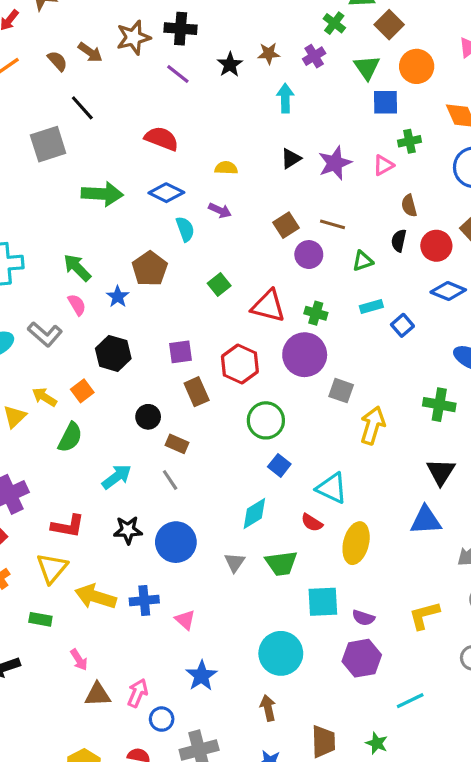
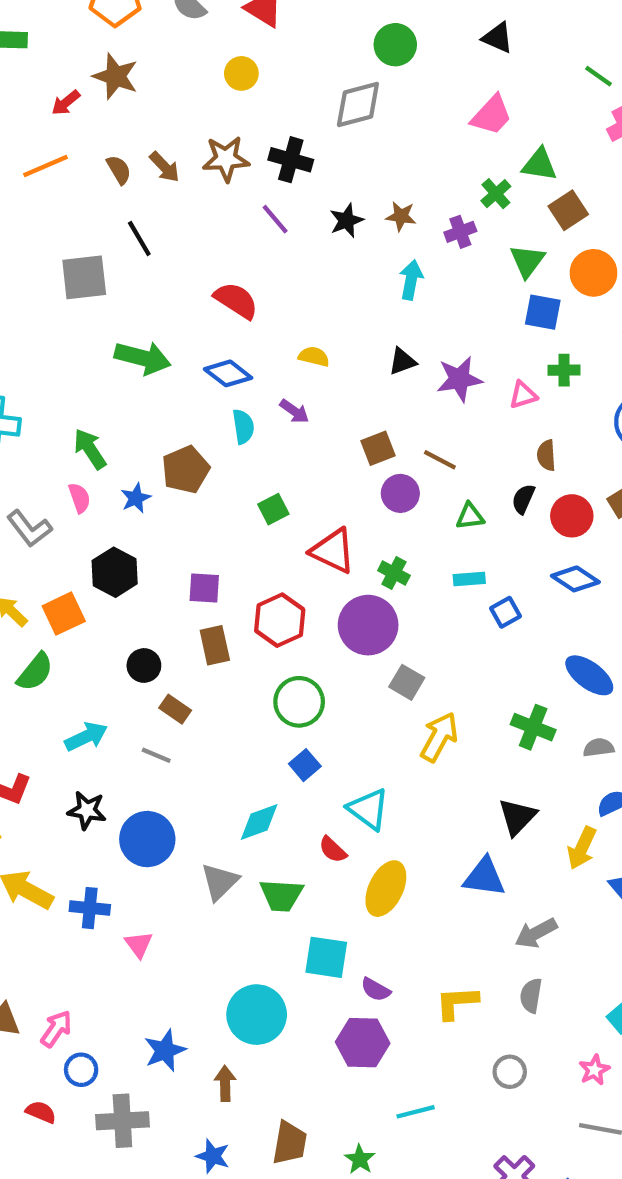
orange square: (82, 391) -> (64, 614), size x1.4
gray line: (170, 480) -> (156, 755), turned -45
gray triangle: (235, 562) -> (220, 882), size x1.4
blue star: (201, 676) -> (165, 1051), moved

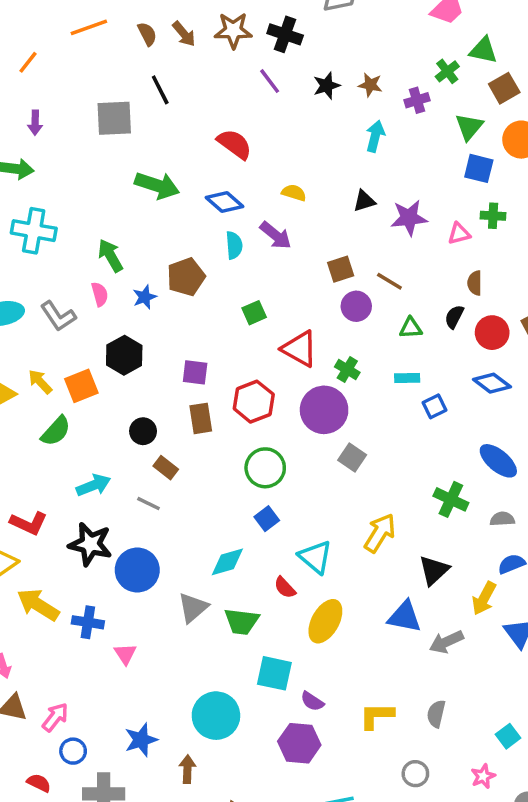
purple arrow: (294, 411) -> (276, 235), size x1.4
yellow arrow: (439, 737) -> (380, 533), moved
black star: (87, 810) -> (90, 544), size x1.4
gray arrow: (536, 933) -> (446, 642), moved

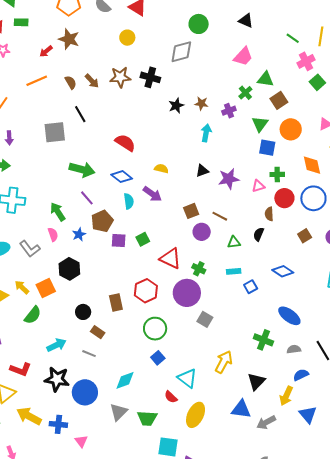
purple line: (270, 81) -> (87, 198), moved
red circle: (492, 333) -> (284, 198), moved
purple square: (195, 372) -> (119, 240), moved
cyan diamond: (227, 562) -> (125, 380), moved

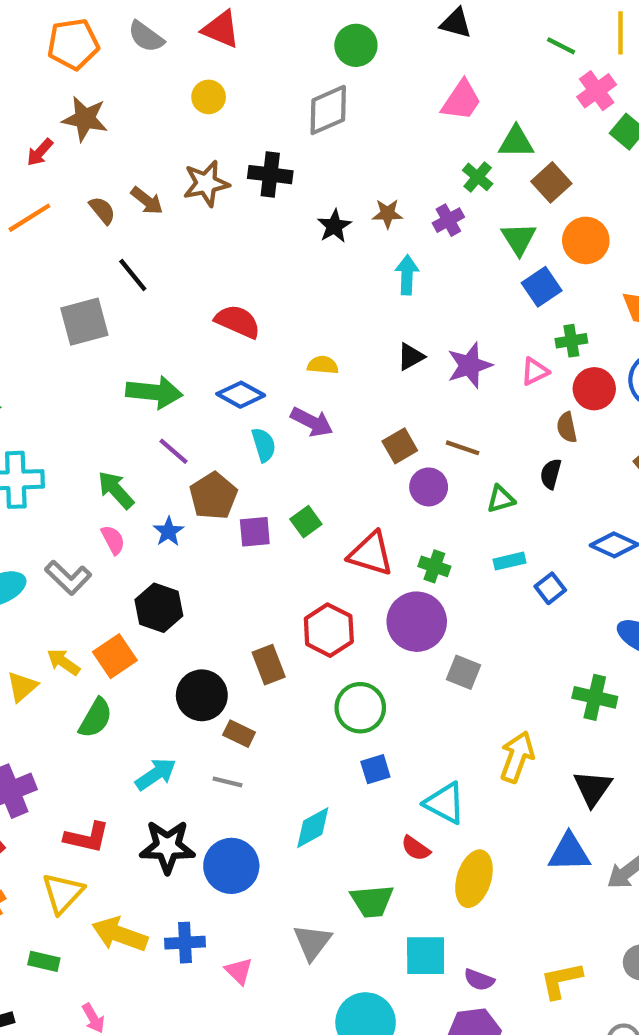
blue square: (267, 148) -> (542, 287), turned -36
black circle: (83, 312) -> (202, 695), size x1.5
blue square: (158, 358) -> (375, 769), turned 32
gray triangle: (119, 412) -> (312, 942), moved

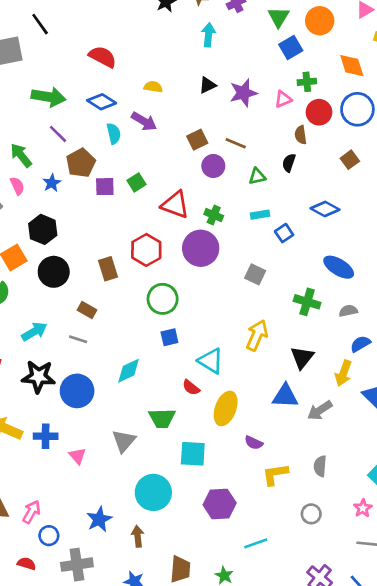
gray square: (463, 672) -> (255, 274), moved
black circle: (202, 695) -> (54, 272), moved
purple semicircle: (479, 980) -> (254, 443), moved

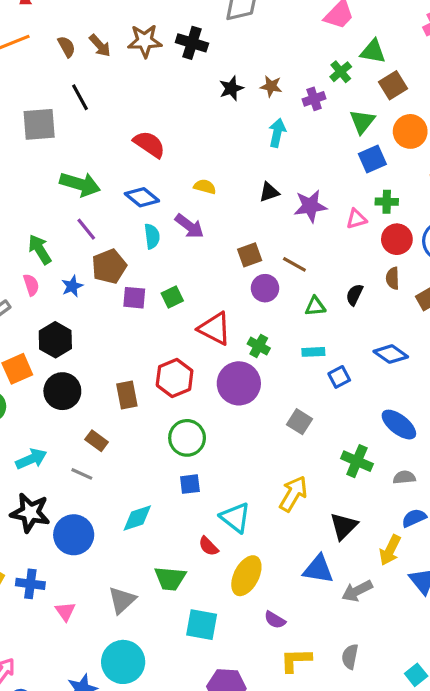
brown semicircle: (301, 135) -> (393, 278), moved
cyan circle: (153, 492) -> (123, 662), moved

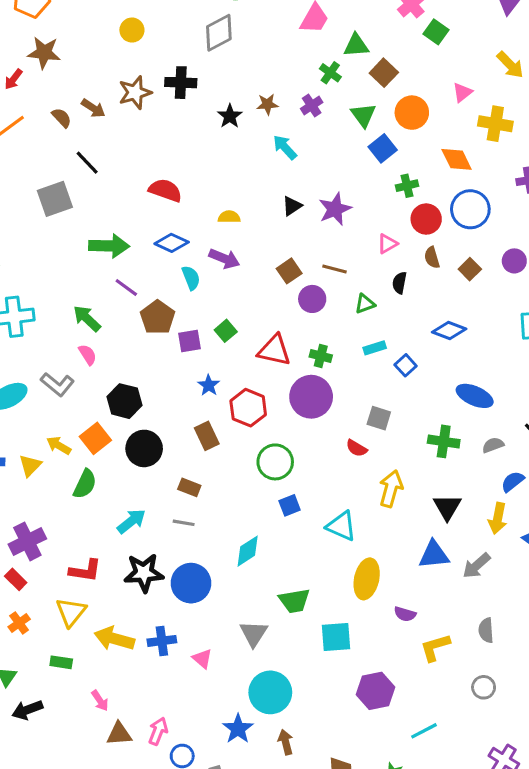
cyan arrow: (277, 133) -> (285, 147), turned -40
pink triangle: (356, 219) -> (387, 244), moved
blue star: (72, 286) -> (209, 385), moved
red semicircle: (208, 546) -> (357, 448), moved

